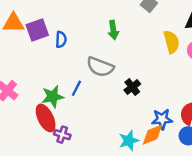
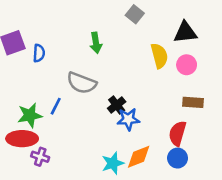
red ellipse: (46, 118) -> (22, 139), turned -64
blue star: (162, 119) -> (128, 119), moved

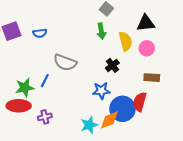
green arrow: (96, 43) -> (101, 31), moved
blue semicircle: (39, 53) -> (40, 33), moved, turned 80
black cross: (117, 105) -> (112, 65), moved
purple cross: (40, 157) -> (45, 117), moved, turned -32
blue circle: (177, 158) -> (123, 109), moved, size x1.6

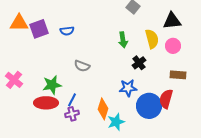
green arrow: (101, 31) -> (123, 40), moved
gray semicircle: (65, 62) -> (82, 66), moved, size x0.7
blue line: (45, 81) -> (72, 100), moved
orange diamond: (109, 120) -> (103, 109), moved, turned -50

